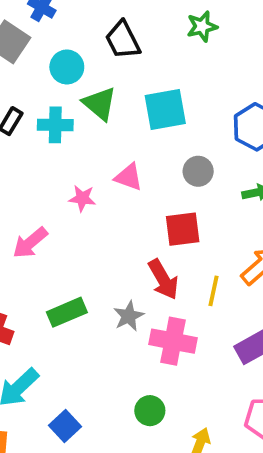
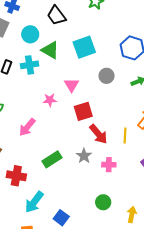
pink triangle: (129, 177) -> (72, 85), turned 49
red square: (183, 229) -> (83, 111), moved
pink cross: (173, 341) -> (109, 165), size x0.6

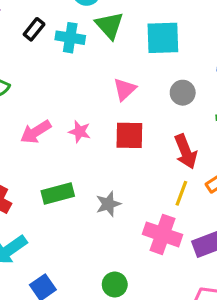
pink star: (50, 100) -> (80, 132), moved
red arrow: (98, 134) -> (186, 152), moved
pink cross: (109, 165) -> (162, 234), moved, size x1.6

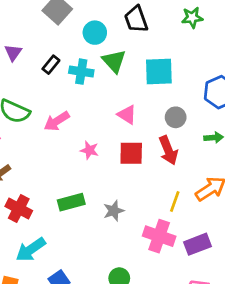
pink triangle: (125, 89) -> (127, 115), turned -45
pink arrow: (36, 132) -> (57, 121), moved
red arrow: (186, 152) -> (168, 150), moved

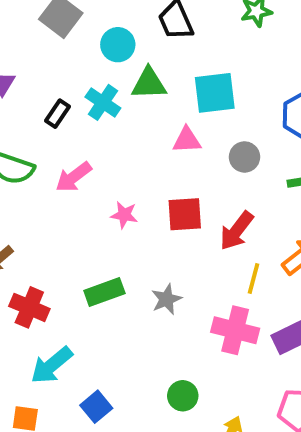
green triangle: (114, 61) -> (149, 83), turned -45
black rectangle: (51, 65) -> (57, 114), moved
cyan cross: (81, 72) -> (103, 102), turned 30
pink triangle: (127, 115) -> (187, 140), moved, turned -30
red arrow: (168, 150) -> (237, 231), moved, turned 64

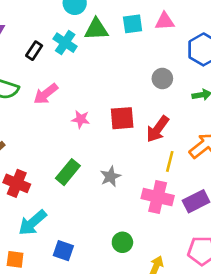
cyan square: (215, 93) -> (133, 24), moved, size x0.7
pink triangle: (187, 140) -> (165, 21), moved
green rectangle: (104, 292) -> (68, 172), turned -30
blue square: (96, 407) -> (63, 251), turned -30

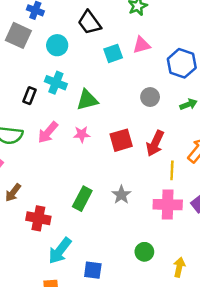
green triangle: (96, 29) -> (87, 100), moved
pink star: (81, 119) -> (82, 134), moved

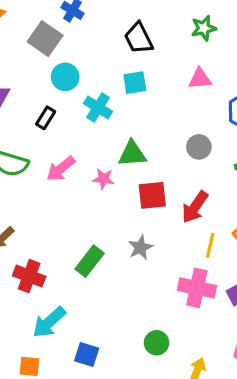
cyan circle: (57, 45) -> (65, 77), moved
cyan square: (113, 53) -> (135, 83), moved
cyan cross: (56, 83) -> (98, 107), moved
green triangle: (87, 100) -> (132, 154), moved
gray star: (121, 195) -> (140, 247), moved

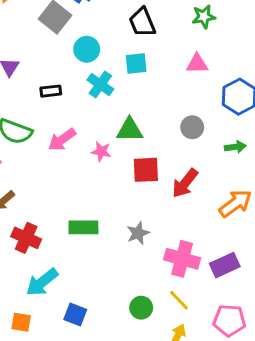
cyan circle: (65, 77) -> (87, 49), moved
black rectangle: (46, 118) -> (51, 91), turned 48
yellow line: (210, 245) -> (179, 300), moved, turned -60
gray star: (140, 247) -> (138, 233), moved
green rectangle: (90, 261) -> (83, 227), turned 48

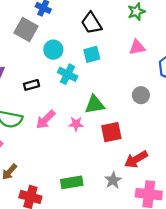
red arrow: (185, 183) -> (136, 159), moved, turned 30

